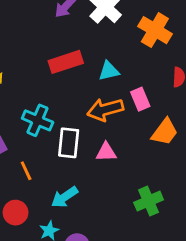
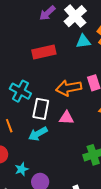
cyan triangle: (109, 71) -> (83, 41), moved
cyan arrow: (64, 197) -> (38, 134), moved

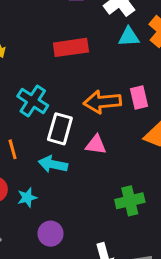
cyan arrow: (38, 134) -> (53, 164), turned 36
cyan star: (22, 169) -> (27, 197), moved

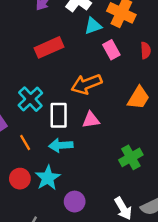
pink rectangle: (139, 97) -> (111, 50), moved
cyan cross: (33, 101) -> (30, 99), turned 30
cyan star: (27, 197) -> (48, 178), size x1.5

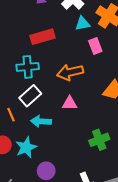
cyan cross: (30, 99) -> (28, 67), moved, turned 30
white rectangle: (59, 115) -> (30, 96), moved, turned 40

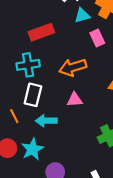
white rectangle: (30, 96) -> (33, 95), turned -30

